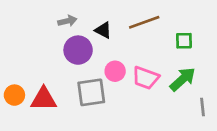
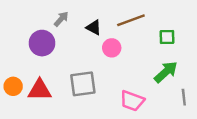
gray arrow: (67, 21) -> (61, 19), turned -35
purple circle: (78, 50) -> (42, 43), moved
pink circle: (115, 71) -> (112, 48), moved
pink trapezoid: (146, 78) -> (132, 101), moved

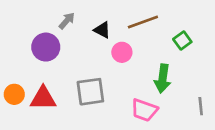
green square: (167, 37) -> (182, 40), turned -35
green arrow: (166, 72) -> (163, 79), moved, turned 140

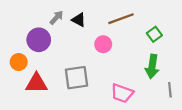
black triangle: (102, 30) -> (79, 20), moved
green arrow: (163, 79) -> (152, 66), moved
orange circle: (14, 94) -> (19, 62), moved

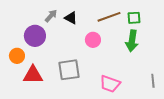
green square: (154, 34) -> (134, 18), moved, turned 32
green arrow: (152, 66) -> (132, 41), moved

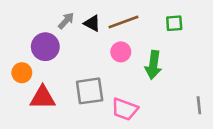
brown line: (109, 17) -> (123, 22), moved
green arrow: (132, 41) -> (153, 65), moved
pink trapezoid: (110, 84) -> (125, 109), moved

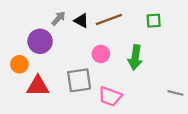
pink circle: (121, 52) -> (101, 54), moved
gray line: (199, 105) -> (175, 93), turned -70

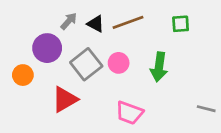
gray square: (79, 80) -> (86, 64), moved, turned -30
red triangle: (38, 86) -> (65, 99), moved, turned -30

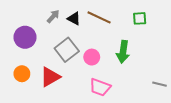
brown line: (128, 22) -> (99, 17), turned 45
purple circle: (47, 48) -> (25, 37), moved
pink circle: (119, 63) -> (92, 57), moved
orange circle: (23, 75) -> (22, 74), moved

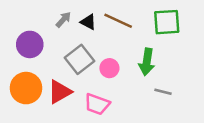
green square: (140, 18) -> (167, 22), size x1.6
orange circle: (22, 74) -> (26, 88), size x1.6
gray line: (159, 84) -> (163, 92), moved
pink trapezoid: (100, 87) -> (97, 104), moved

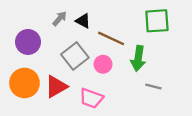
brown line: (118, 21) -> (111, 38), moved

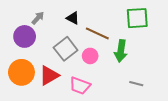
gray arrow: (60, 19) -> (38, 18), moved
gray line: (153, 87) -> (136, 84), moved

